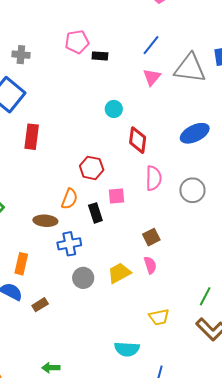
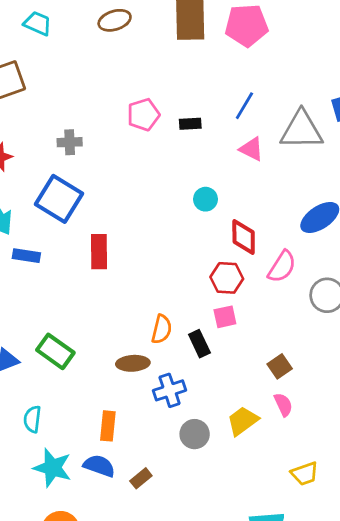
black rectangle: (100, 56) -> (190, 124), moved
pink triangle: (152, 77) -> (251, 149), turned -36
red hexagon: (92, 168) -> (227, 278), moved
pink semicircle: (154, 178) -> (282, 267), moved, turned 40

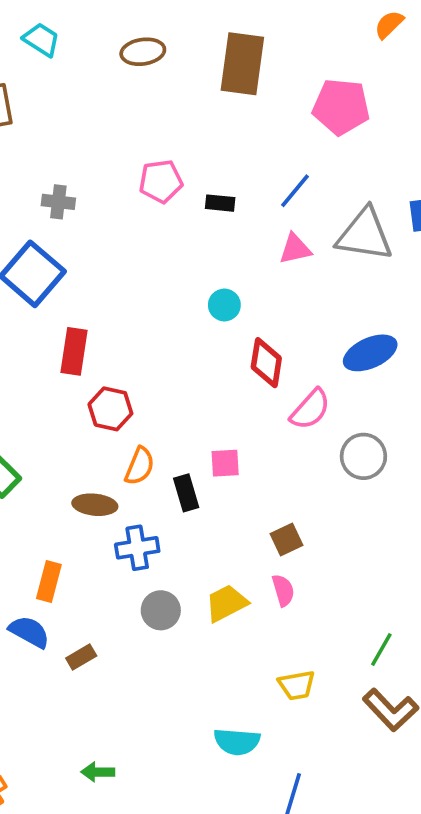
pink pentagon: (246, 25) -> (341, 107), moved
pink triangle: (251, 149) -> (295, 249), turned -48
red hexagon: (227, 278) -> (110, 409), moved

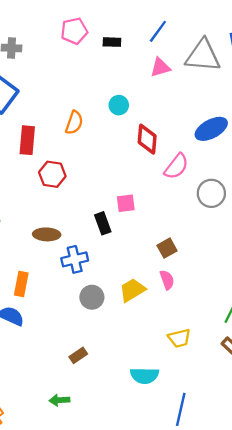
orange semicircle: (140, 466) -> (74, 123), moved
brown rectangle: (81, 657) -> (78, 355), moved

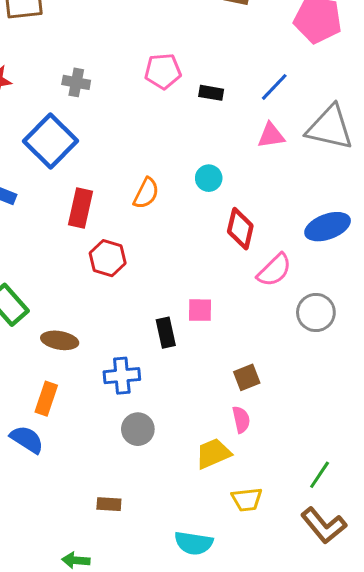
brown ellipse: (47, 234) -> (60, 340), moved
yellow trapezoid: (132, 290) -> (213, 453), moved
brown rectangle: (78, 355) -> (109, 504), turned 30

